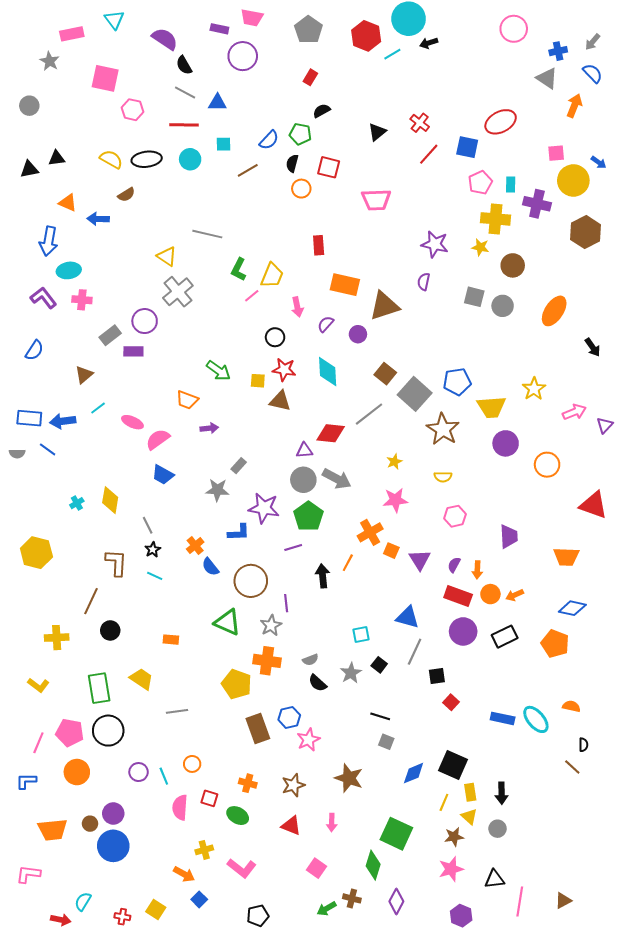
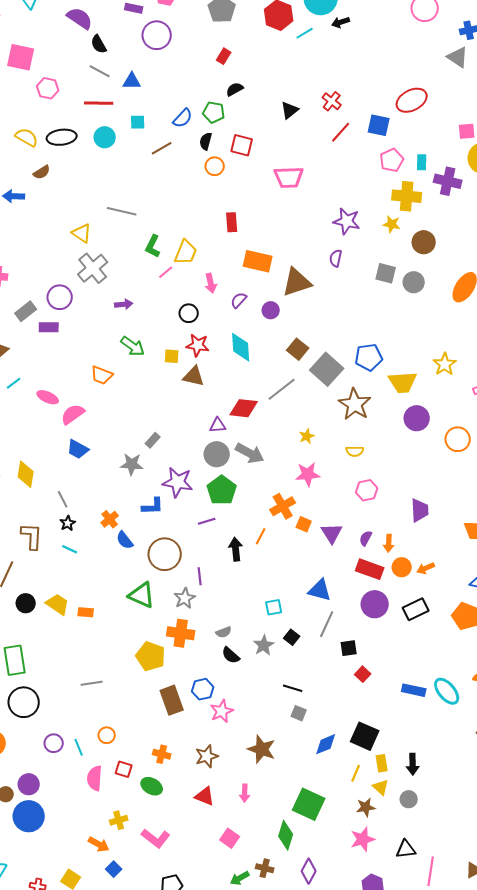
purple arrow: (209, 428) -> (124, 304), moved
yellow trapezoid: (142, 679) -> (58, 604), moved

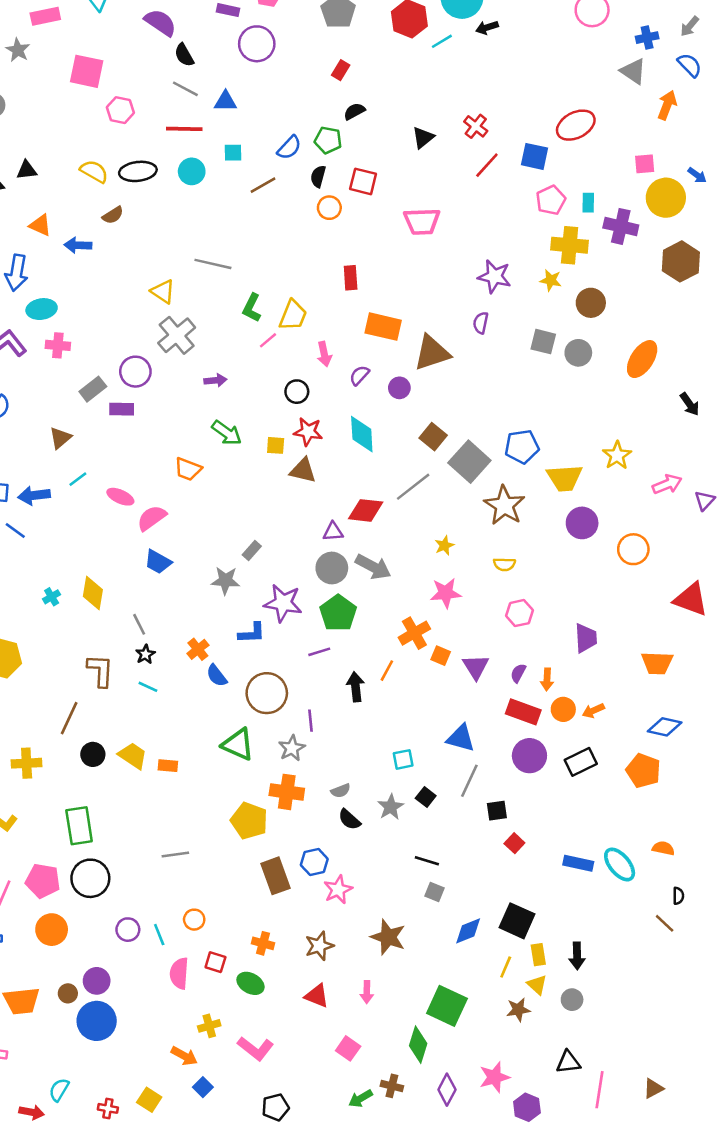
pink star: (363, 839) -> (494, 1077), moved

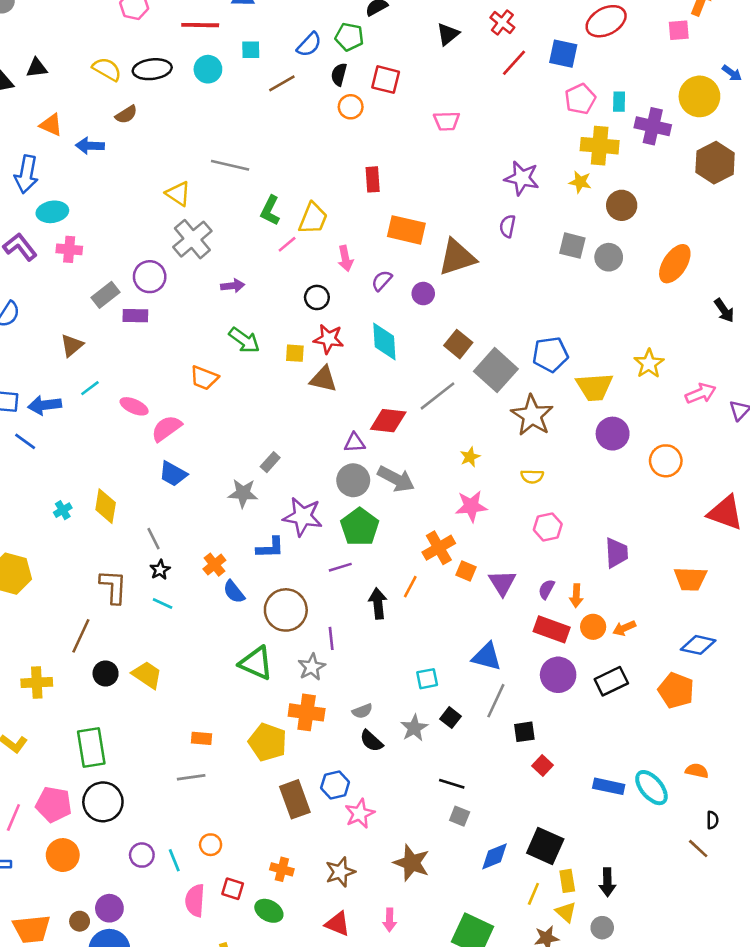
pink square: (645, 164) -> (679, 30), moved
pink trapezoid: (422, 221) -> (447, 121), size x0.7
orange rectangle: (168, 766) -> (201, 738), moved

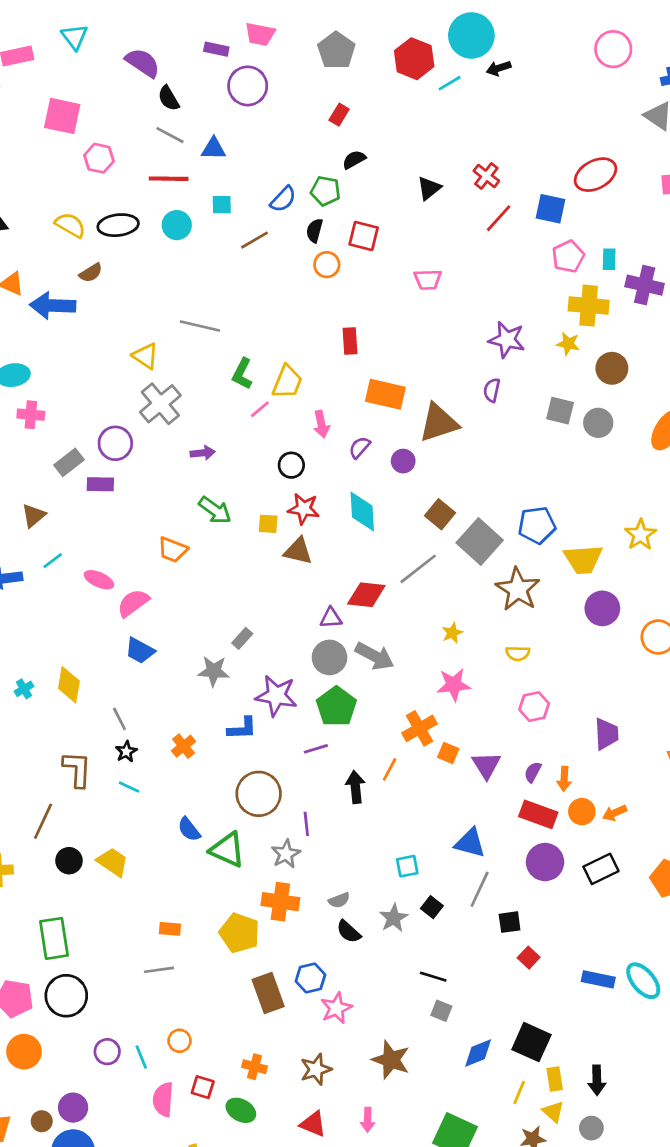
blue arrow: (90, 146) -> (53, 306), size x1.5
blue semicircle: (234, 592) -> (189, 829), moved

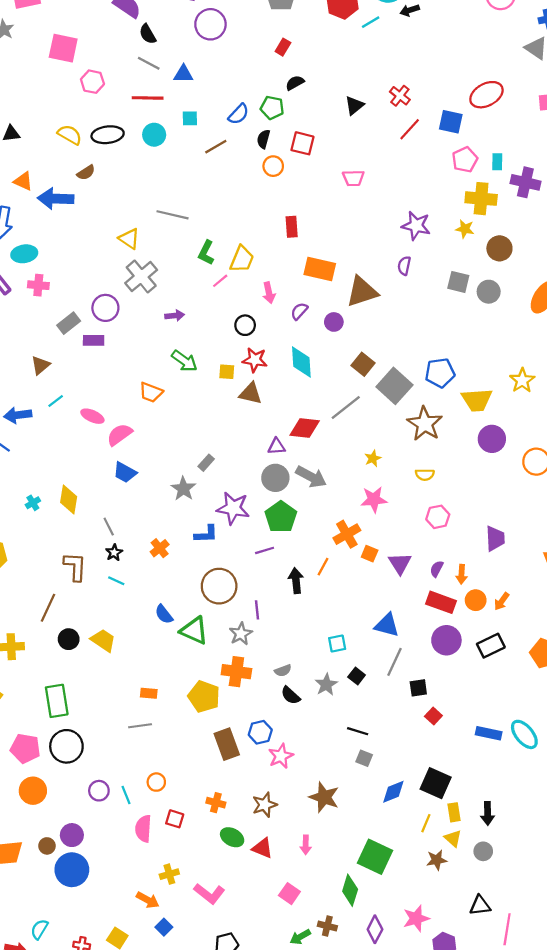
gray star: (214, 671) -> (183, 489), turned 30
orange arrow: (615, 813) -> (502, 601), turned -30
green ellipse: (241, 1110) -> (232, 837), moved

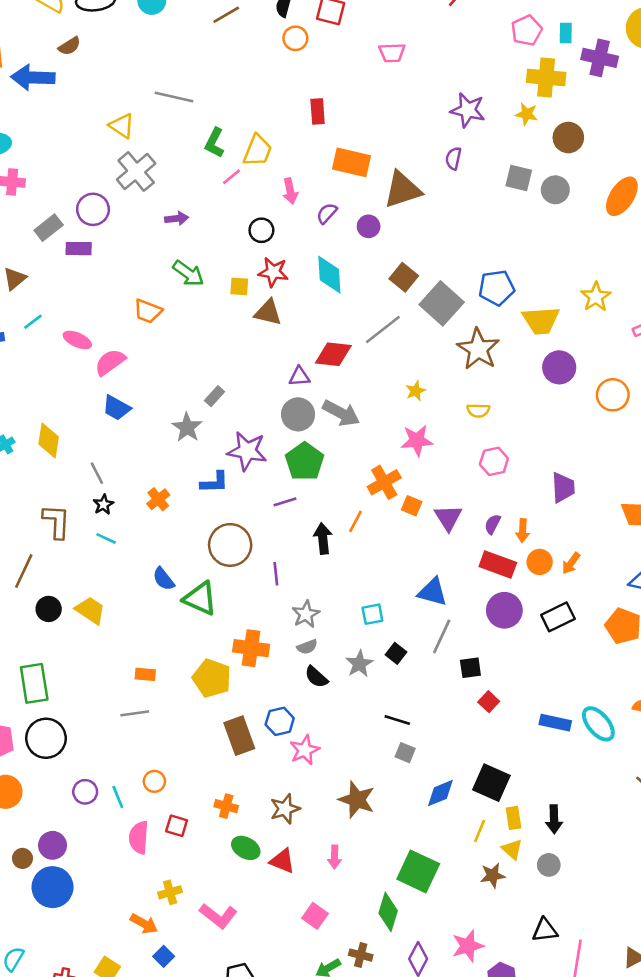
gray star: (241, 634) -> (306, 614), moved

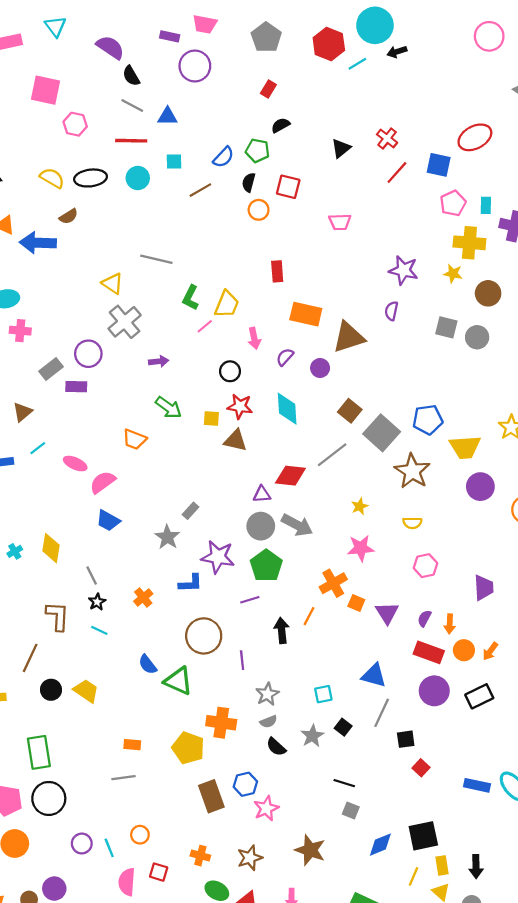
black square: (491, 783) -> (423, 836), turned -36

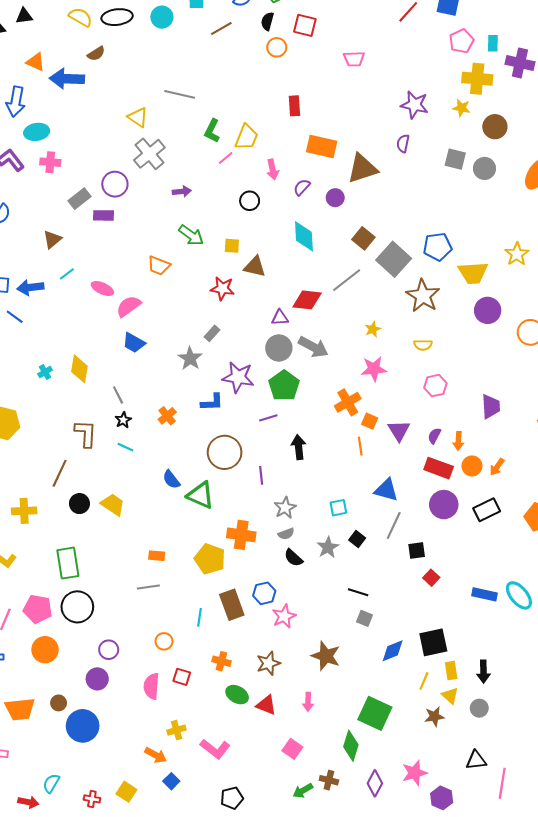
red star: (240, 406) -> (222, 288), moved
orange line: (309, 616) -> (360, 446), moved, turned -36
cyan line: (109, 848) -> (199, 617), moved, turned 30
purple circle: (54, 889) -> (97, 679), moved

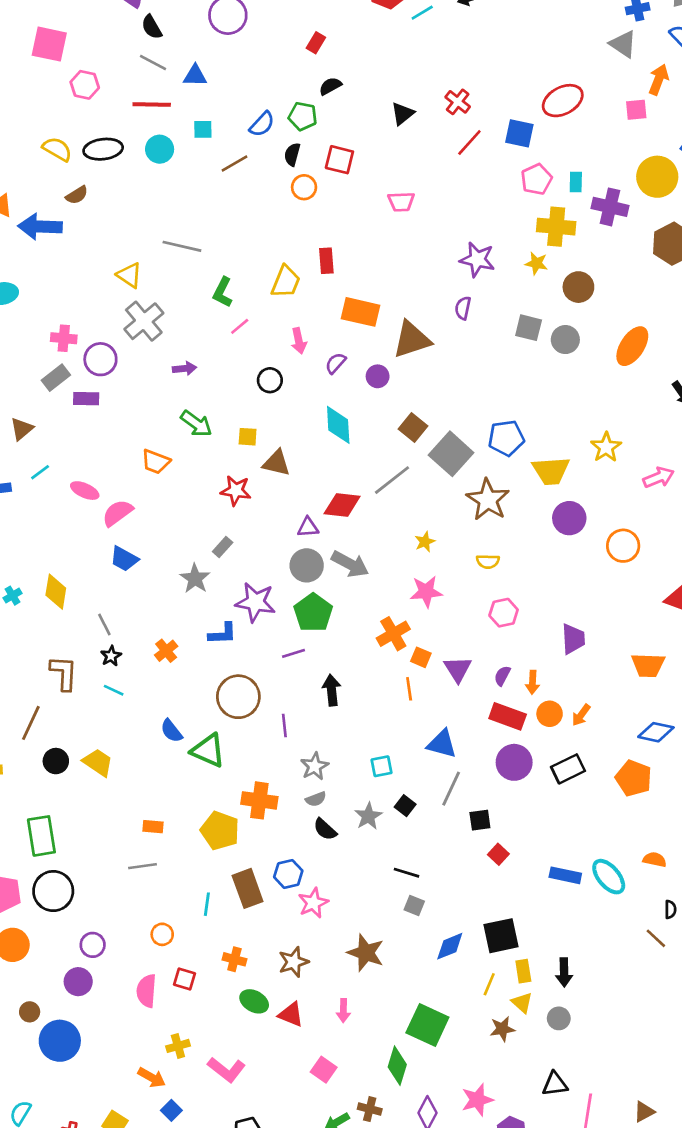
yellow trapezoid: (246, 137) -> (286, 282), moved
pink cross: (50, 162) -> (64, 338), moved

